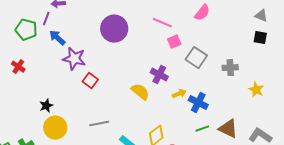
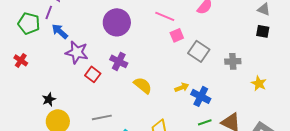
purple cross: (159, 75) -> (119, 61), moved

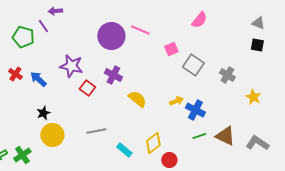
purple line: (49, 12) -> (43, 26), turned -56
pink line: (165, 16) -> (140, 30), moved
blue arrow: (60, 31) -> (38, 79), moved
gray cross: (233, 61) -> (227, 75), turned 35

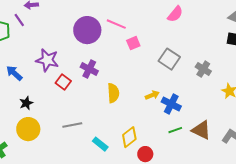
pink square: (171, 49) -> (133, 43), moved
yellow semicircle: (137, 99) -> (113, 93), turned 48
black star: (43, 113) -> (26, 103), moved

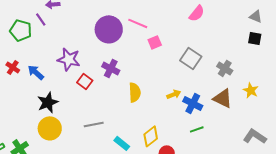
black star: (26, 103) -> (48, 102), size x1.5
brown triangle: (201, 130) -> (223, 98), moved

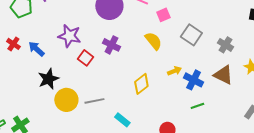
pink square: (155, 42) -> (163, 15), moved
yellow semicircle: (135, 92) -> (153, 41), moved, turned -36
yellow circle: (50, 128) -> (66, 100), moved
yellow diamond: (151, 136) -> (141, 84), moved

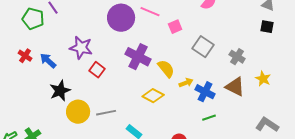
yellow semicircle: (153, 41) -> (166, 69), moved
purple cross: (111, 45) -> (138, 57), moved, size x1.4
yellow diamond: (141, 84) -> (153, 96), turned 65

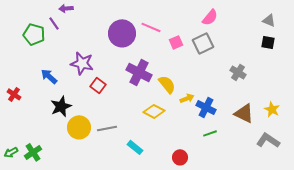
gray square: (203, 47) -> (203, 43), moved, turned 30
red cross: (25, 56) -> (14, 94), moved
yellow star: (263, 79) -> (272, 109), moved
brown triangle: (235, 87) -> (244, 113), moved

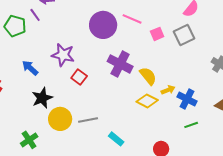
yellow diamond: (154, 111) -> (147, 101), moved
green cross: (33, 152) -> (29, 140), moved

